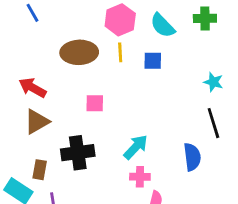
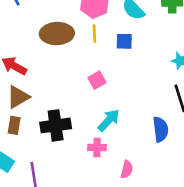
pink square: (95, 103) -> (97, 80), moved, turned -30
brown rectangle: (40, 170) -> (14, 125), moved
pink cross: (140, 177) -> (97, 147), moved

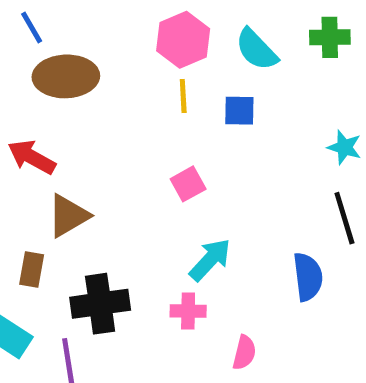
brown ellipse: (57, 34) -> (66, 76), moved
brown triangle: (18, 97) -> (68, 216), moved
black cross: (56, 125) -> (100, 304), moved

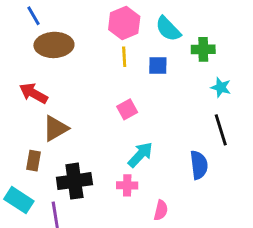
green cross: (330, 37) -> (203, 49), moved

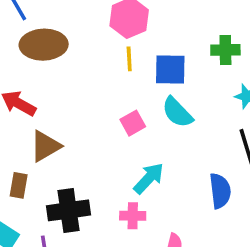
cyan semicircle: (168, 29) -> (177, 112), moved
blue square: (158, 65) -> (170, 70), size x1.4

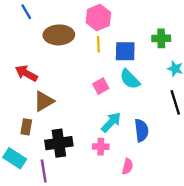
brown ellipse: (44, 45) -> (59, 35), moved
blue semicircle: (220, 191) -> (141, 130), moved

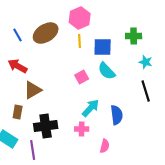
blue line: (26, 12) -> (18, 35), moved
brown ellipse: (59, 35) -> (46, 33), turned -30

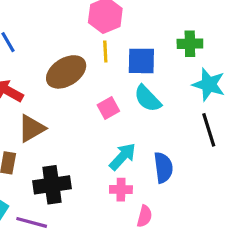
brown ellipse: (46, 33) -> (66, 72), moved
cyan star: (146, 62) -> (209, 84), size x1.5
pink cross: (82, 129) -> (121, 190), moved
purple line: (33, 150) -> (32, 222), turned -66

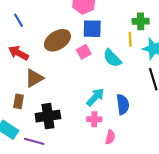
yellow line: (105, 52) -> (130, 39), moved
blue square: (141, 61) -> (92, 29), moved
pink square: (108, 108) -> (84, 52), moved

